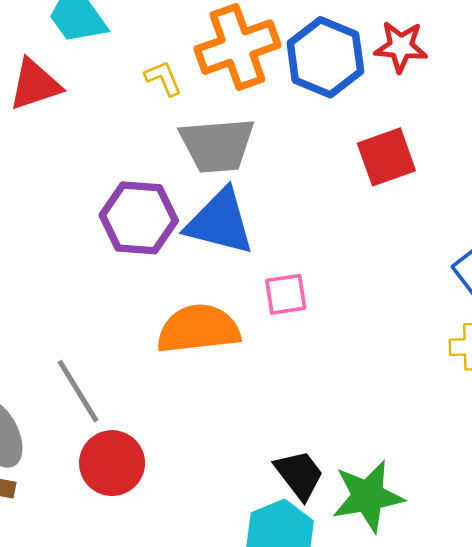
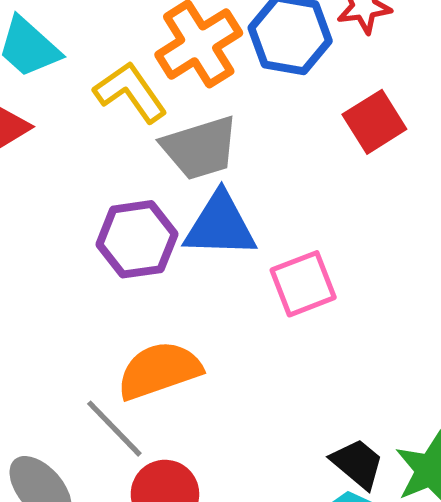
yellow L-shape: (163, 78) -> (130, 92), size x1.8
pink square: (286, 294) -> (303, 284), size x1.4
orange semicircle: (198, 329) -> (159, 370), moved

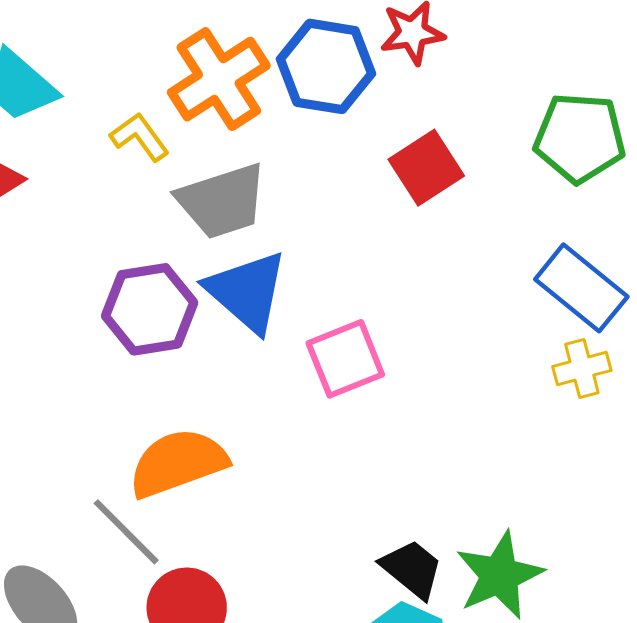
yellow L-shape: (130, 92) -> (140, 137), size x0.7
blue triangle: (220, 225) -> (247, 292), turned 40

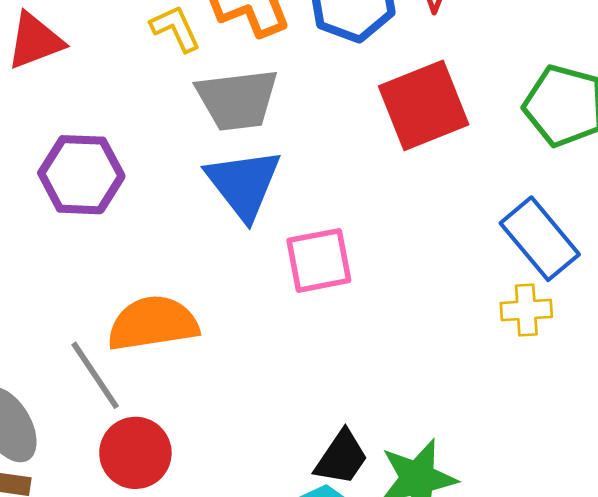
red square: (426, 168) -> (424, 105), size x1.4
purple hexagon: (150, 309) -> (81, 175), moved
black trapezoid: (412, 569) -> (341, 458), turned 74

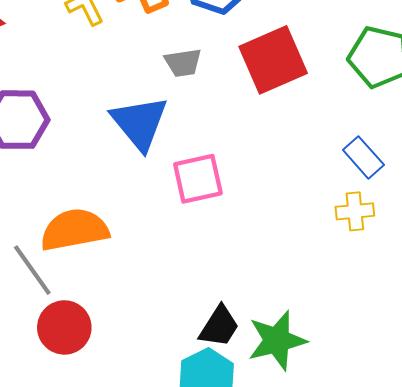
gray trapezoid: (237, 100) -> (183, 63), moved, size x0.6
blue rectangle: (540, 239) -> (363, 157), size x0.7

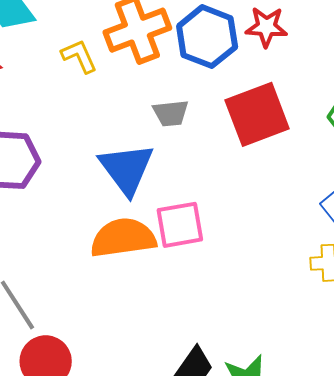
orange semicircle: (74, 230) -> (123, 238), moved

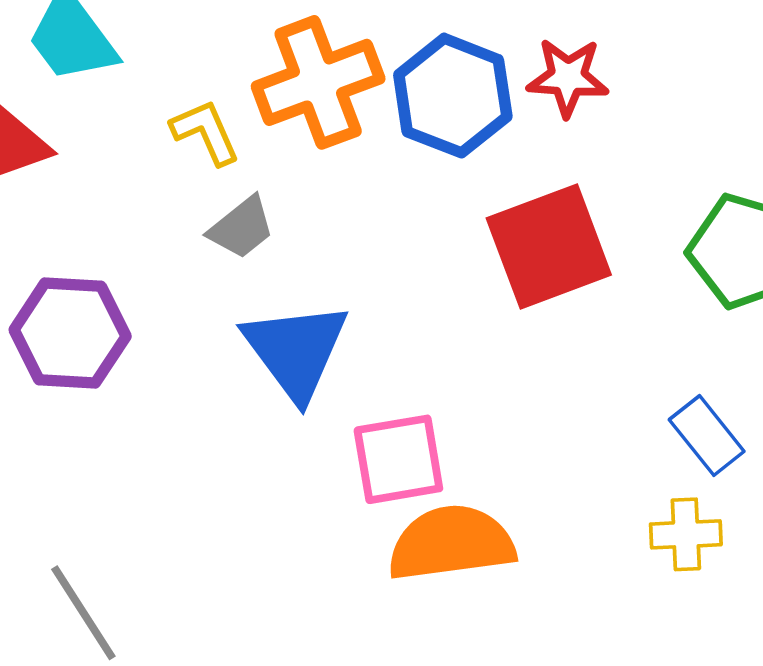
gray trapezoid: (171, 113) -> (241, 228), moved, turned -33
orange semicircle: (123, 238) -> (451, 543), moved

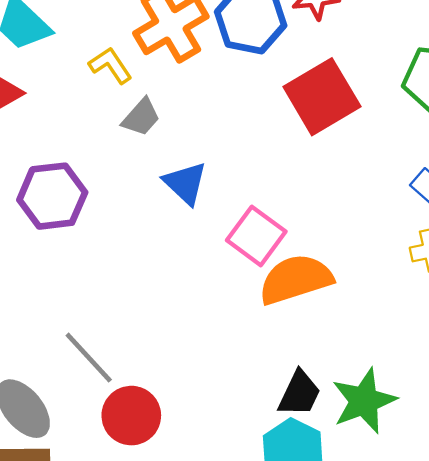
blue triangle: (296, 350) -> (185, 183), size x0.7
pink square: (398, 459) -> (256, 236), turned -34

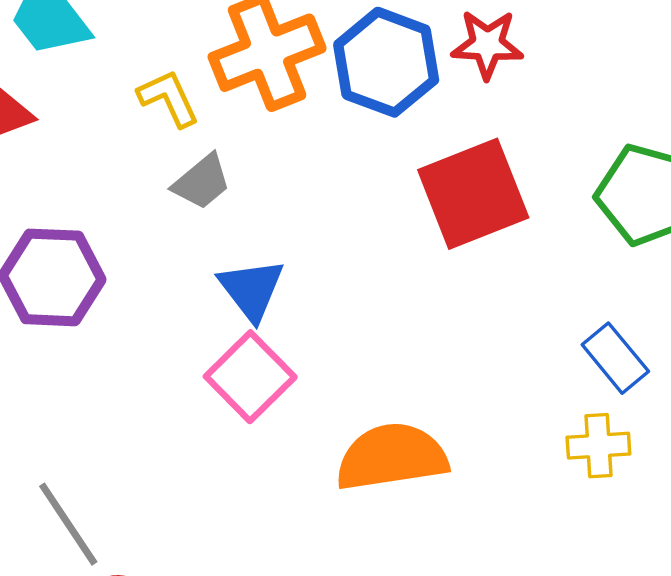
pink square: (256, 236) -> (250, 377), moved

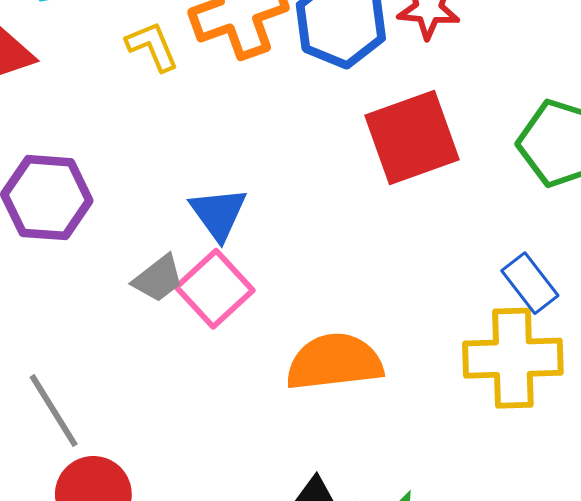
gray trapezoid: (202, 182) -> (158, 279), moved
yellow cross: (598, 446) -> (513, 358), size x1.8

